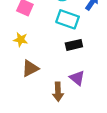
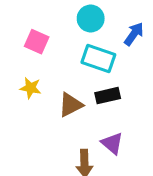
brown triangle: (30, 68) -> (71, 105), moved

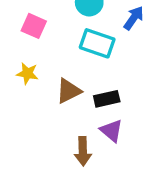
black rectangle: (108, 96) -> (107, 99), moved

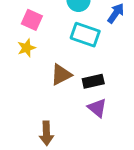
yellow star: (27, 73) -> (26, 48), moved, turned -30
brown arrow: (83, 151) -> (46, 133), moved

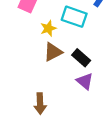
yellow star: (26, 48) -> (48, 28), moved
black rectangle: (93, 81) -> (81, 58), turned 54

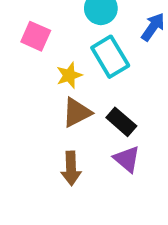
cyan rectangle: (74, 17) -> (110, 57), turned 40
brown arrow: (40, 104) -> (71, 168), moved

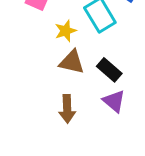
brown triangle: (77, 113) -> (72, 62), turned 40

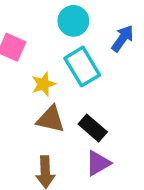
purple triangle: (114, 101) -> (98, 163), turned 50

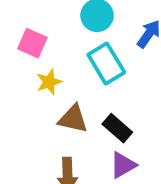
yellow star: (44, 84) -> (49, 82), moved

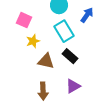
black rectangle: (117, 128) -> (70, 56), moved

